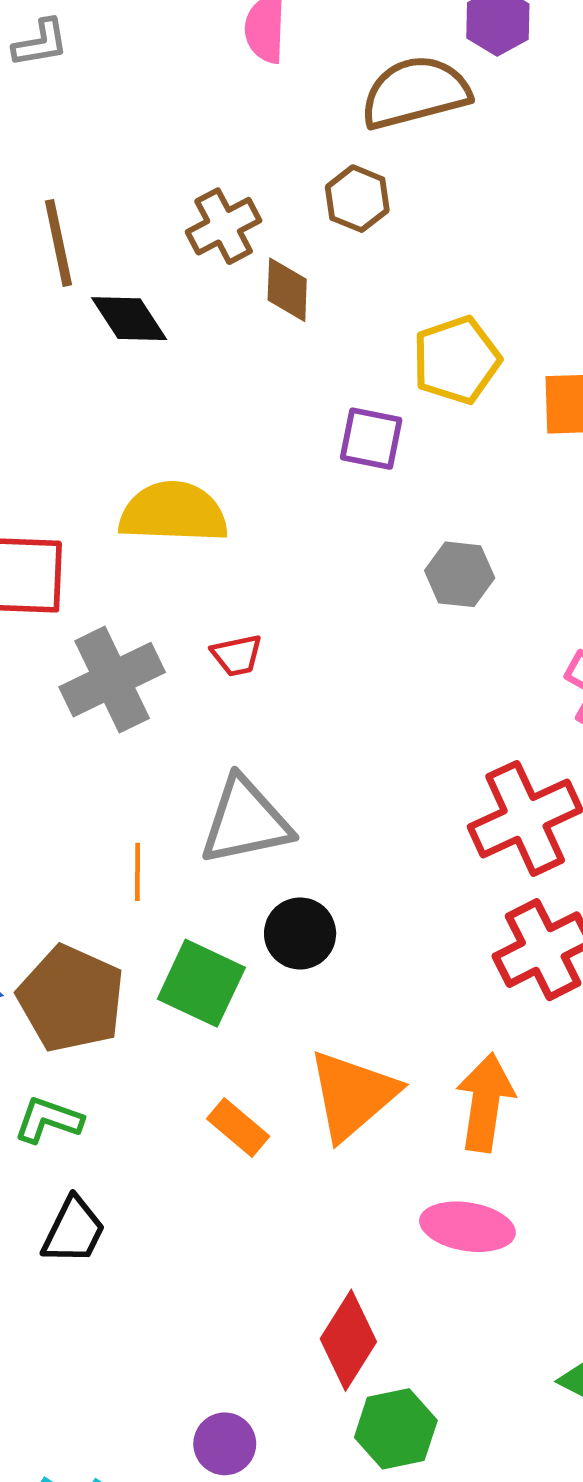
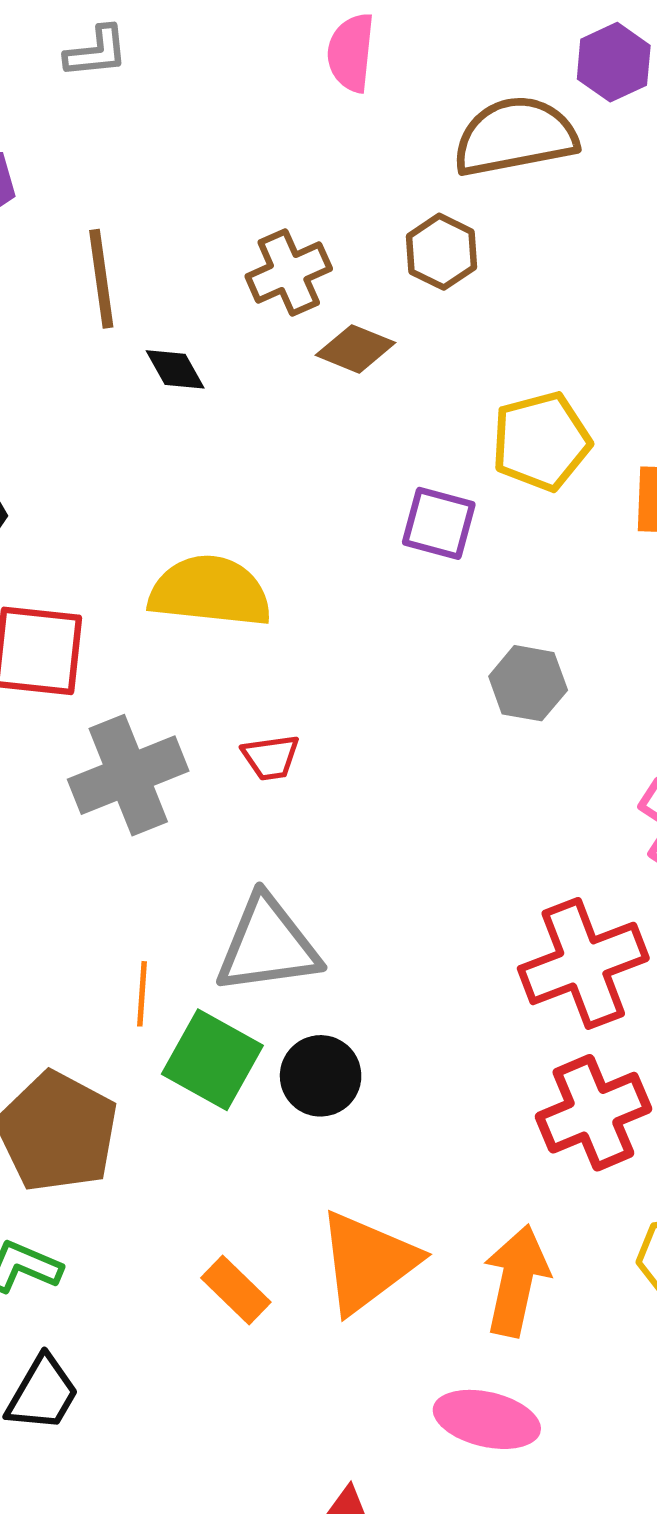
brown diamond: (287, 290) -> (356, 349), turned -74
black diamond: (129, 319) -> (175, 369), size x0.7
green square: (201, 983) -> (212, 1060), moved

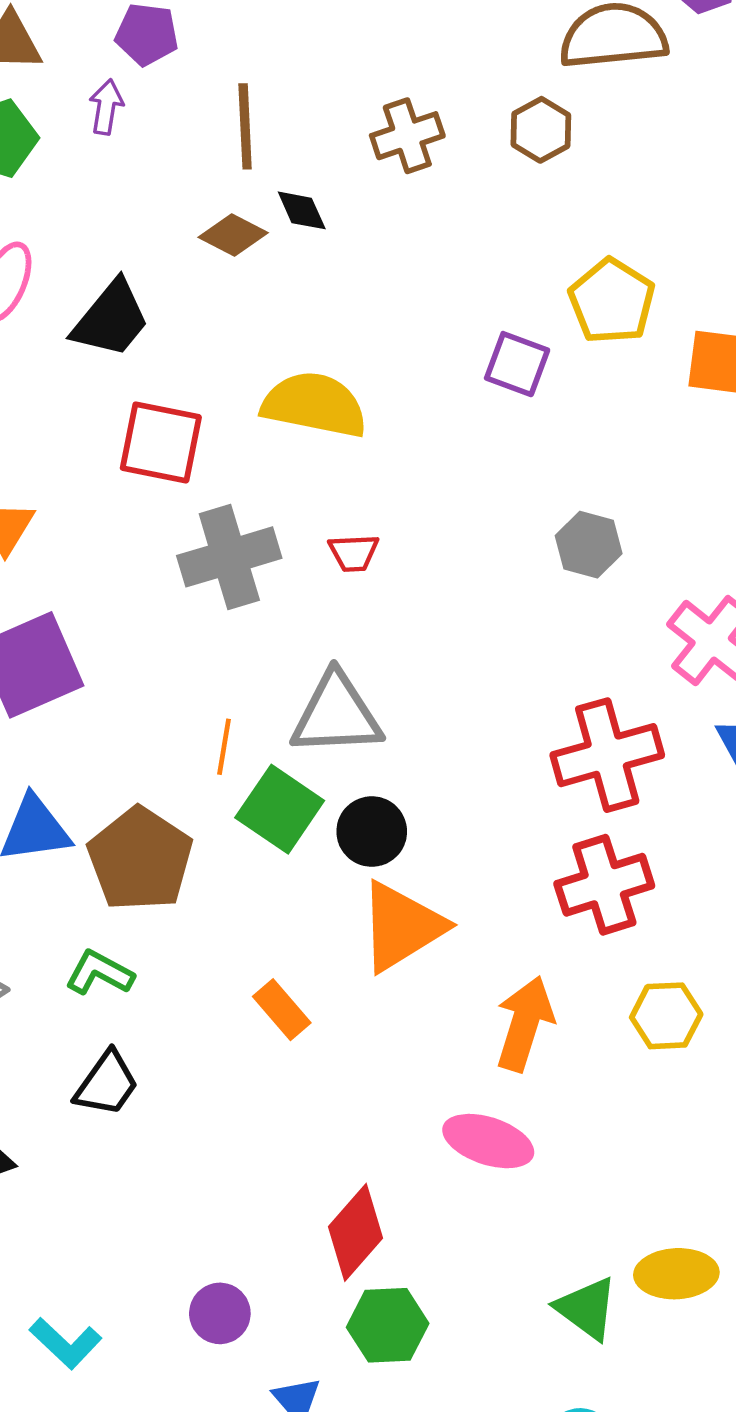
brown diamond: (356, 349) -> (233, 235), moved
yellow pentagon: (541, 441) -> (612, 301), turned -30
gray hexagon: (528, 683) -> (589, 545), moved
orange triangle: (367, 1262) -> (402, 927), moved

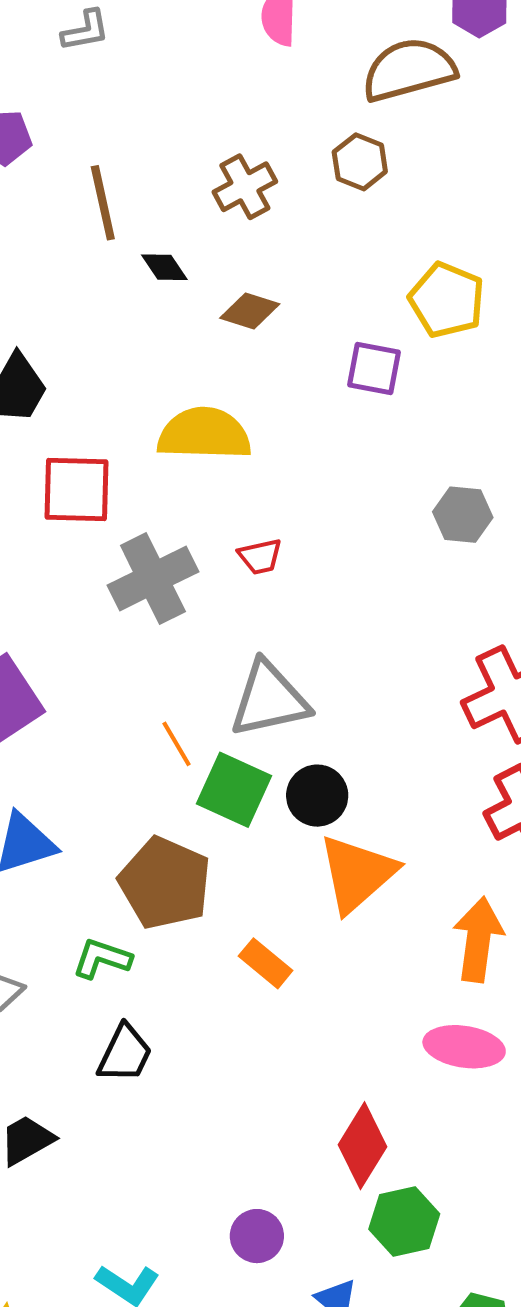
brown diamond: (233, 235) -> (250, 311), moved
orange line: (224, 747) -> (177, 744), turned -30
brown pentagon: (140, 859) -> (165, 883), moved

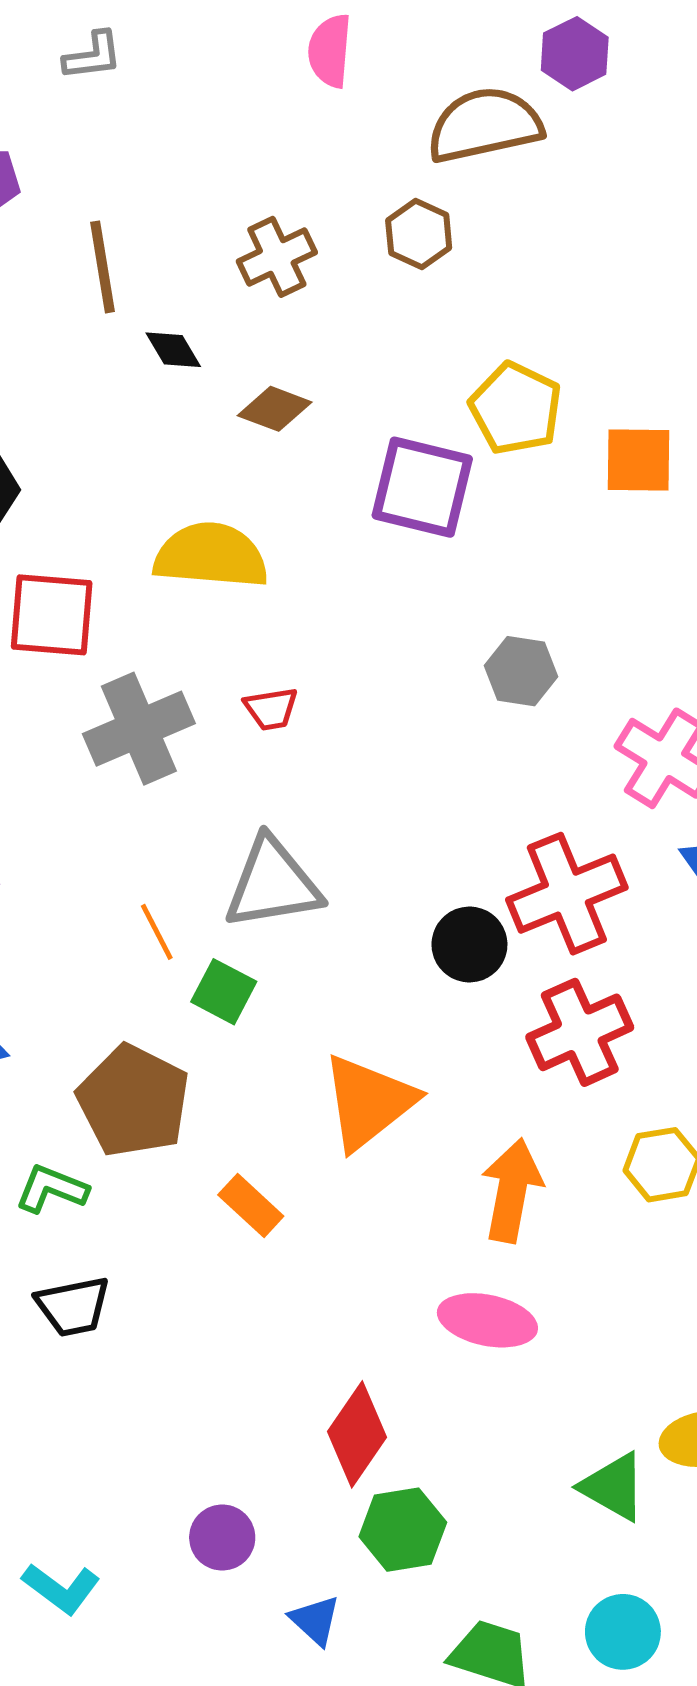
purple square: (374, 369) -> (422, 487), size x1.5
green square: (234, 790) -> (224, 992), size x0.7
black circle: (317, 796) -> (469, 944), moved
black trapezoid: (125, 1054) -> (73, 1306), turned 50

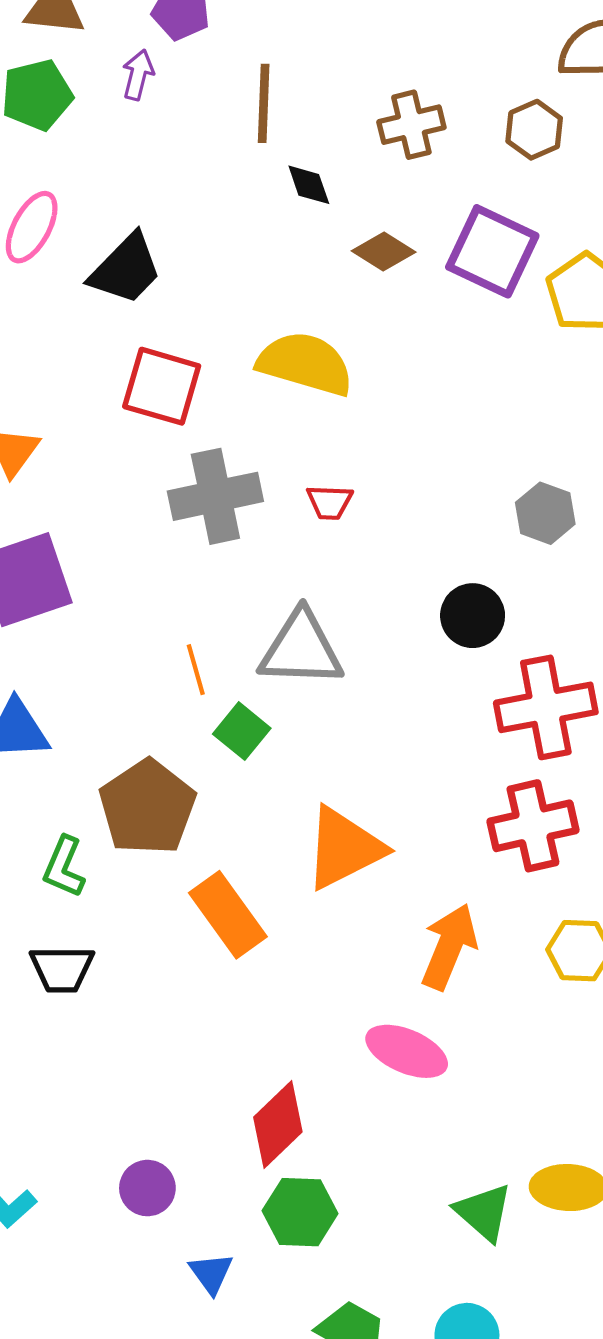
purple square: (422, 487) -> (492, 251), moved
black circle: (469, 944) -> (473, 616), moved
green L-shape: (52, 1189) -> (64, 867), turned -100
orange rectangle: (251, 1205) -> (228, 915), size x1.5

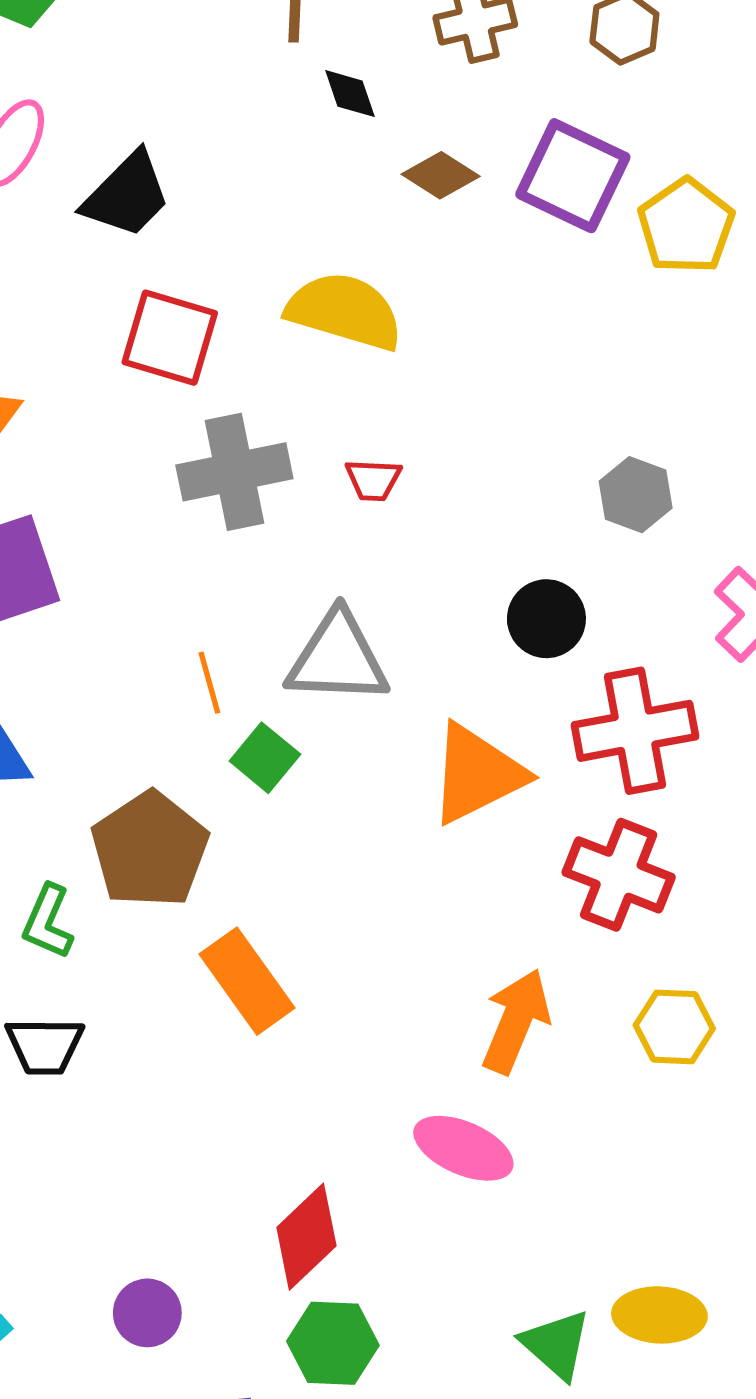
red cross: (533, 826) -> (619, 875), turned 34
orange triangle: (344, 848) -> (477, 774), moved

